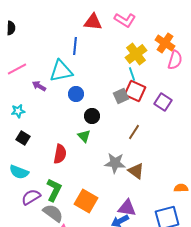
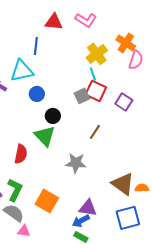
green triangle: (84, 136) -> (45, 136), size x1.6
brown triangle: (136, 171) -> (123, 184), moved, size x1.4

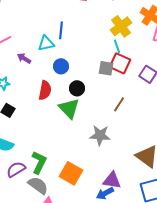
blue line: (36, 46) -> (61, 30), moved
cyan triangle: (22, 71) -> (46, 43), size x0.7
gray square: (82, 96) -> (106, 68), turned 35
red semicircle: (21, 154) -> (45, 90), moved

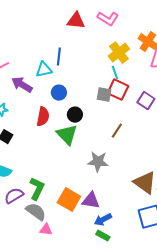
purple arrow: (24, 58) -> (22, 85), size x1.5
purple triangle: (112, 180) -> (91, 201), moved

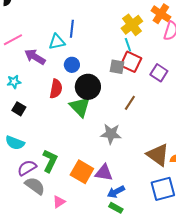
black circle: (75, 115) -> (88, 87), size x1.6
gray semicircle: (36, 212) -> (35, 186), moved
pink triangle: (46, 230) -> (59, 202), turned -40

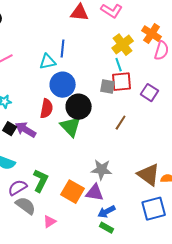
purple arrow: (35, 57) -> (26, 130), moved
red square: (131, 62) -> (122, 82), turned -30
blue circle: (72, 65) -> (63, 85), size x1.6
gray star: (111, 134) -> (102, 170), moved

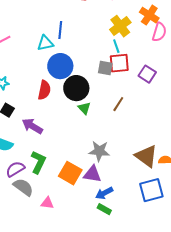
green triangle: (71, 127) -> (84, 108), moved, size x0.6
purple arrow: (26, 130) -> (32, 126), moved
pink triangle: (50, 222) -> (47, 203), turned 40

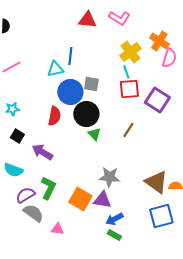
gray square: (105, 68) -> (91, 84), moved
purple square: (147, 74) -> (157, 100), size x1.4

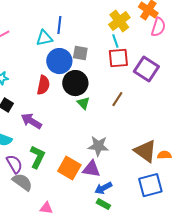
purple semicircle: (25, 195) -> (14, 164), turned 90
pink triangle: (57, 229) -> (46, 208), moved

